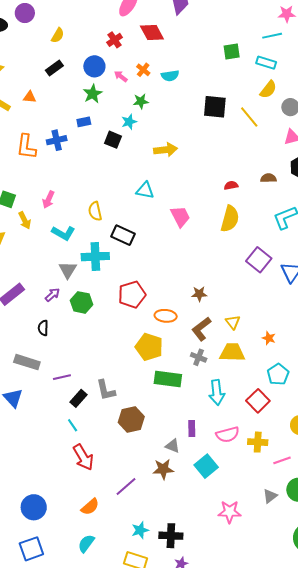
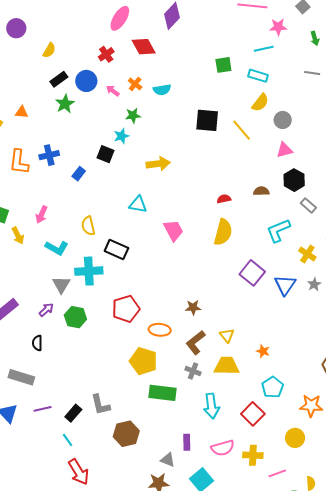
black rectangle: (54, 68) -> (59, 79), moved
green star: (93, 94) -> (65, 104), moved
blue rectangle: (84, 122) -> (79, 174), moved, turned -40
purple line: (62, 377) -> (43, 409), moved

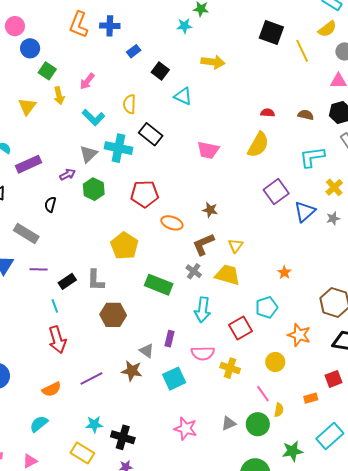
black square: (106, 154) -> (160, 71), moved
pink trapezoid: (173, 230) -> (208, 150), moved, turned 115
orange star: (263, 351) -> (284, 272), moved
yellow pentagon: (143, 361) -> (124, 246), moved
pink line: (277, 473) -> (263, 394), moved, turned 60

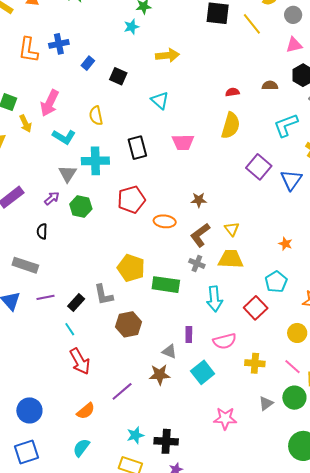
pink arrow: (87, 81) -> (50, 103), size x1.5
cyan triangle: (183, 96) -> (160, 100), moved, turned 30
black rectangle: (151, 134) -> (137, 148), moved, turned 50
yellow pentagon: (124, 246) -> (131, 268), moved
yellow cross: (230, 368) -> (255, 363), moved

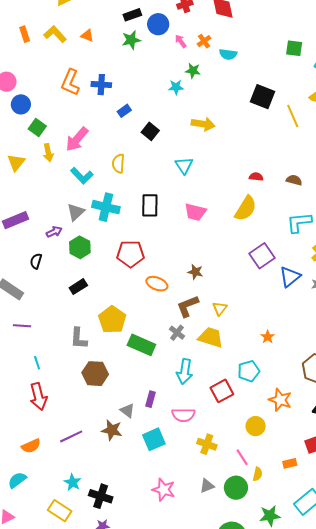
black rectangle: (76, 302) -> (78, 287), moved
cyan star: (135, 435) -> (73, 482), turned 30

